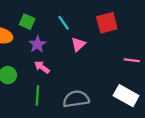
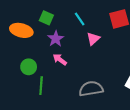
green line: (37, 96) -> (41, 86), moved

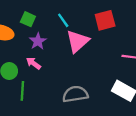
pink triangle: (93, 39) -> (77, 41), size x1.6
pink arrow: (60, 60) -> (33, 63), moved

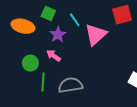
cyan line: (63, 20) -> (75, 20), moved
gray semicircle: (75, 94) -> (70, 85), moved

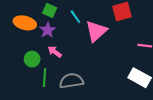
purple star: (58, 35) -> (48, 30), moved

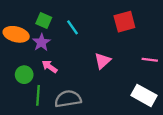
pink triangle: (96, 31) -> (103, 61), moved, size x0.7

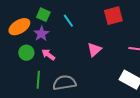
orange ellipse: (16, 34) -> (19, 27), turned -45
green circle: (24, 75) -> (26, 53), moved

